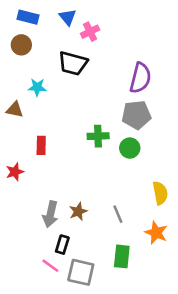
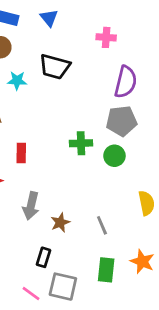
pink cross: (90, 32) -> (106, 37), moved, turned 30
cyan star: (37, 87) -> (17, 81), moved
gray arrow: (50, 214) -> (31, 206), moved
orange star: (156, 233) -> (142, 262), moved
pink line: (50, 266) -> (31, 294), moved

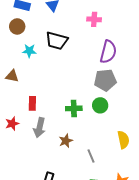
green cross: (81, 143) -> (74, 108), moved
gray arrow: (31, 206) -> (39, 128), moved
brown star: (60, 223) -> (66, 141), moved

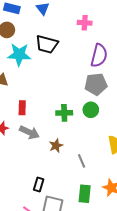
cyan star: (29, 51) -> (19, 54), size x1.6
gray arrow: (39, 128) -> (29, 132), turned -78

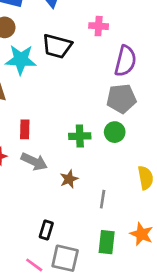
pink cross: (85, 23) -> (99, 26), moved
gray line: (82, 161) -> (103, 199), turned 32

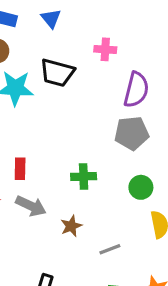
green circle: (115, 132) -> (141, 187), moved
gray line: (103, 199) -> (110, 249), turned 60

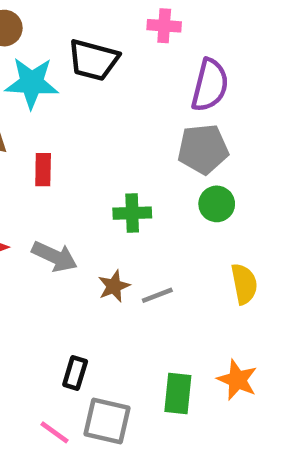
red rectangle: (20, 169) -> (43, 170), moved
green circle: (141, 187) -> (217, 204), moved
gray line: (110, 249) -> (157, 295), moved

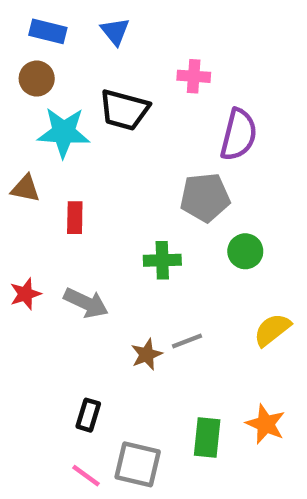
gray pentagon: (203, 149) -> (205, 197), moved
yellow semicircle: (244, 284) -> (272, 330), turned -117
brown star: (114, 286) -> (147, 354), moved
black rectangle: (75, 373) -> (88, 415), moved

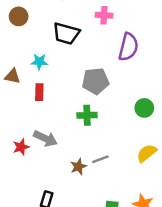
cyan star: (64, 132) -> (39, 62), moved, size x0.6
gray pentagon: (205, 197) -> (95, 81), moved
green circle: (245, 251) -> (144, 108), moved
red star: (25, 294) -> (21, 147), moved

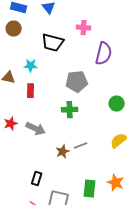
red star: (21, 147) -> (11, 124), moved

